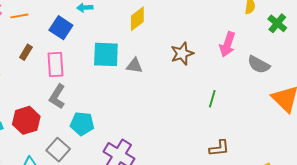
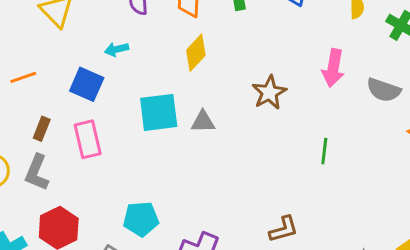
gray L-shape: (57, 97) -> (37, 173), moved
brown L-shape: (219, 148) -> (284, 229), moved

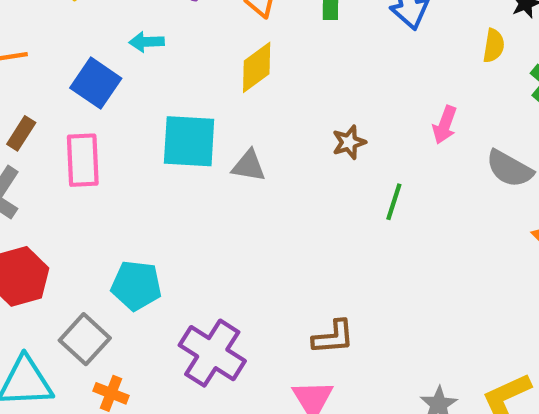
pink arrow: (333, 68) -> (445, 125), size x0.7
brown star: (269, 93) -> (349, 142), size x0.7
green line: (324, 151) -> (394, 202), moved

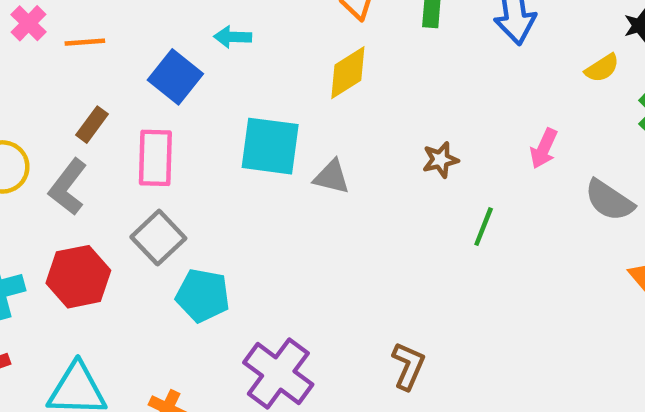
yellow semicircle: (494, 46) -> (602, 68), turned 44
brown L-shape: (333, 337) -> (408, 366), turned -66
gray square: (85, 339) -> (158, 238), moved

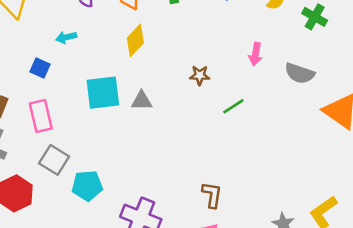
blue square: (175, 77) -> (40, 68), size x0.7
brown star: (440, 160) -> (200, 75), turned 30
green line: (484, 227) -> (233, 106), turned 50

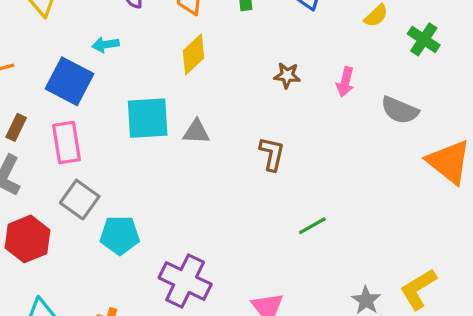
blue square: (40, 68) -> (70, 81), size x1.8
brown star: (200, 75) -> (287, 75), moved
green line: (233, 106) -> (312, 226), moved
brown L-shape: (212, 195) -> (272, 154), moved

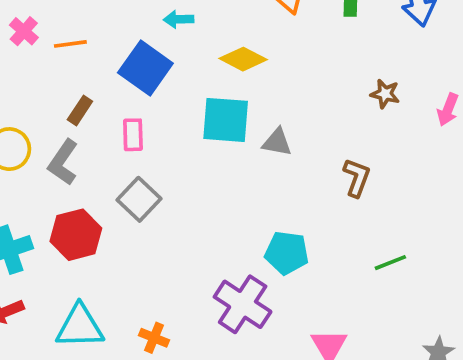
cyan arrow: (105, 45) -> (178, 19), moved
yellow diamond: (193, 54) -> (243, 59), moved, turned 63
pink rectangle: (67, 143) -> (133, 135), size x0.7
cyan pentagon: (120, 235) -> (287, 253), moved

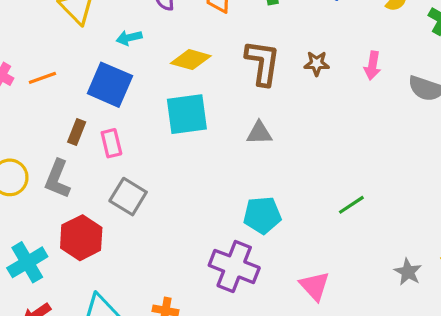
brown rectangle: (80, 111) -> (77, 132), moved
gray triangle: (277, 142) -> (259, 133), moved
brown L-shape: (357, 178) -> (263, 63), moved, size x1.4

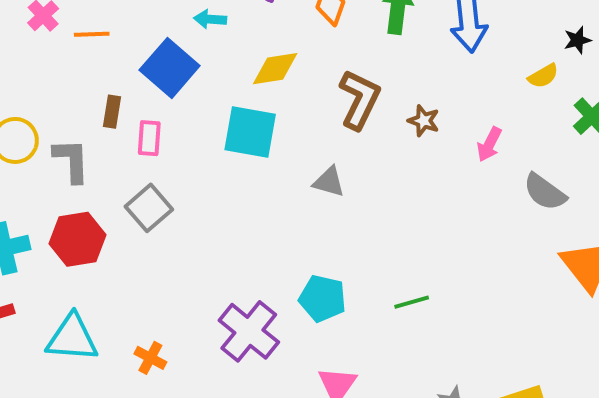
yellow diamond: (191, 60) -> (275, 69), turned -42
brown rectangle: (77, 132) -> (112, 112), turned -30
gray L-shape: (57, 179) -> (71, 160), turned 138
cyan pentagon: (262, 215) -> (322, 298), moved

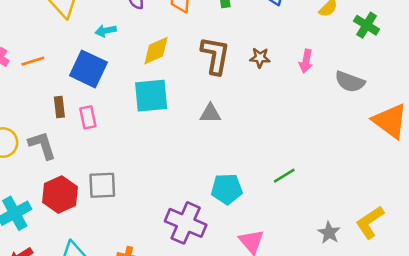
gray square: (149, 208) -> (102, 185), moved, turned -36

